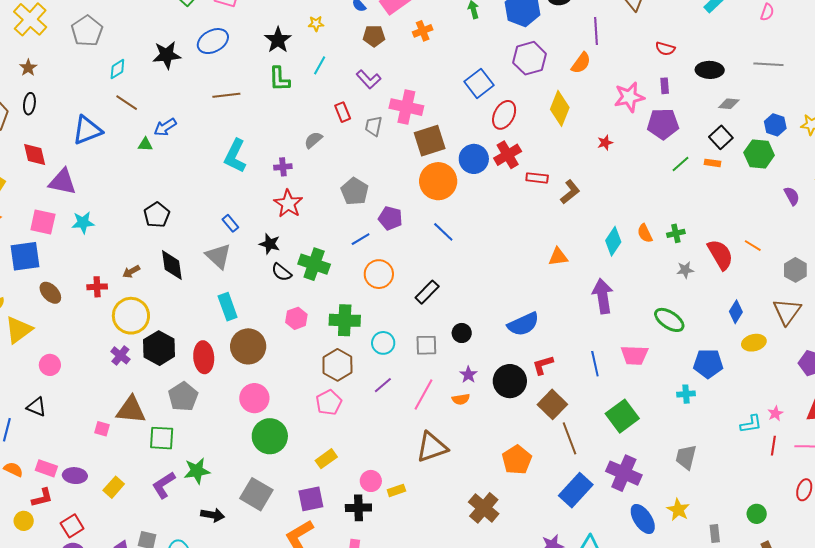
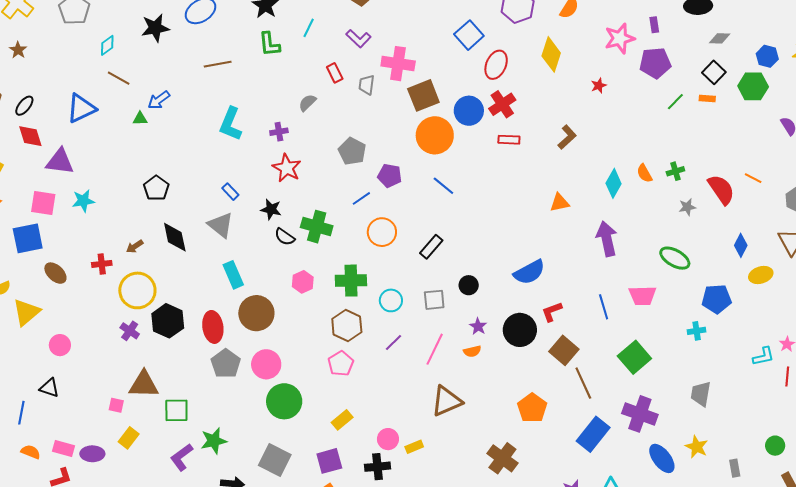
black ellipse: (29, 104) -> (24, 106), moved, turned 35
red rectangle: (537, 178) -> (509, 140), moved
gray pentagon: (183, 397) -> (226, 364), moved
yellow rectangle: (114, 487) -> (129, 438), moved

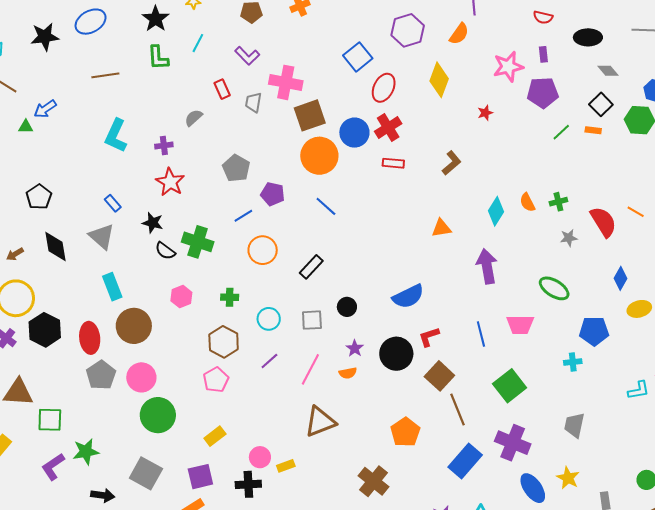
gray diamond: (720, 38) -> (608, 71), turned 45
green cross: (351, 281) -> (230, 297), size x0.6

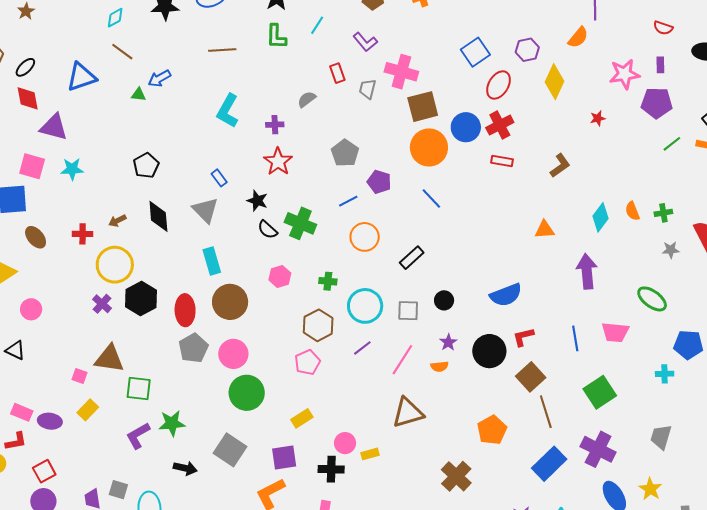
purple hexagon: (408, 30) -> (527, 50), moved, size x0.7
cyan circle: (269, 319) -> (365, 306), size x1.5

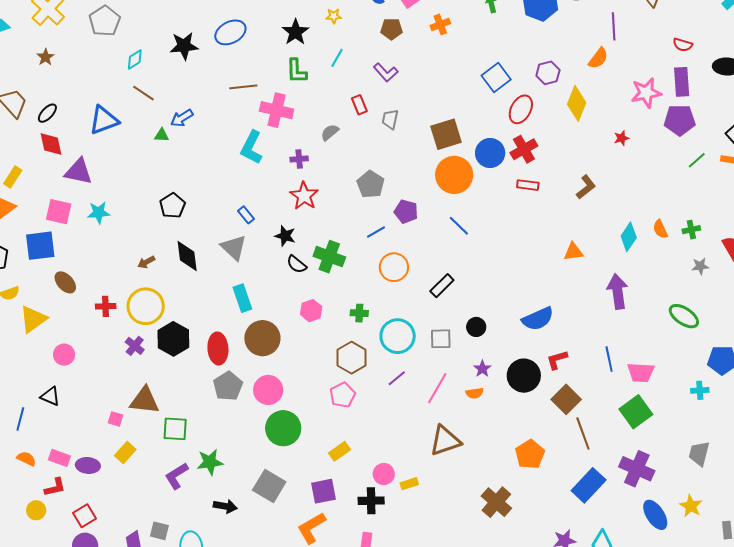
purple rectangle: (660, 65) -> (682, 82), size x1.8
pink cross: (401, 72) -> (277, 110), moved
red cross: (83, 234) -> (106, 306), moved
pink trapezoid: (615, 332) -> (641, 372), moved

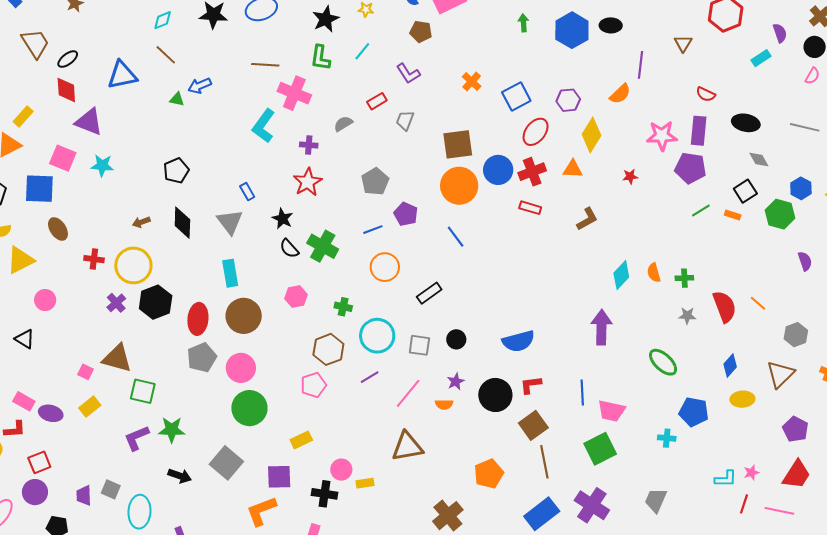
orange cross: (440, 24) -> (472, 82), moved, turned -36
red rectangle: (359, 105) -> (377, 101), turned 72
orange triangle: (573, 252) -> (573, 169), moved

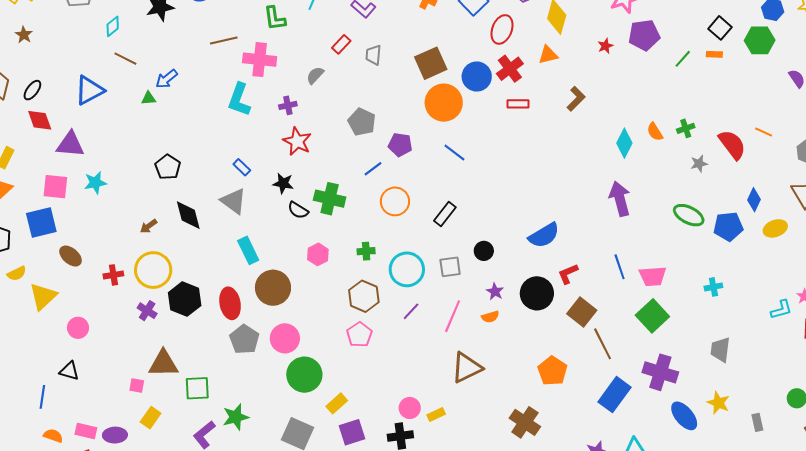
purple pentagon: (690, 168) -> (644, 35), moved
blue pentagon: (694, 412) -> (728, 226), moved
yellow rectangle: (301, 440) -> (337, 403), moved

